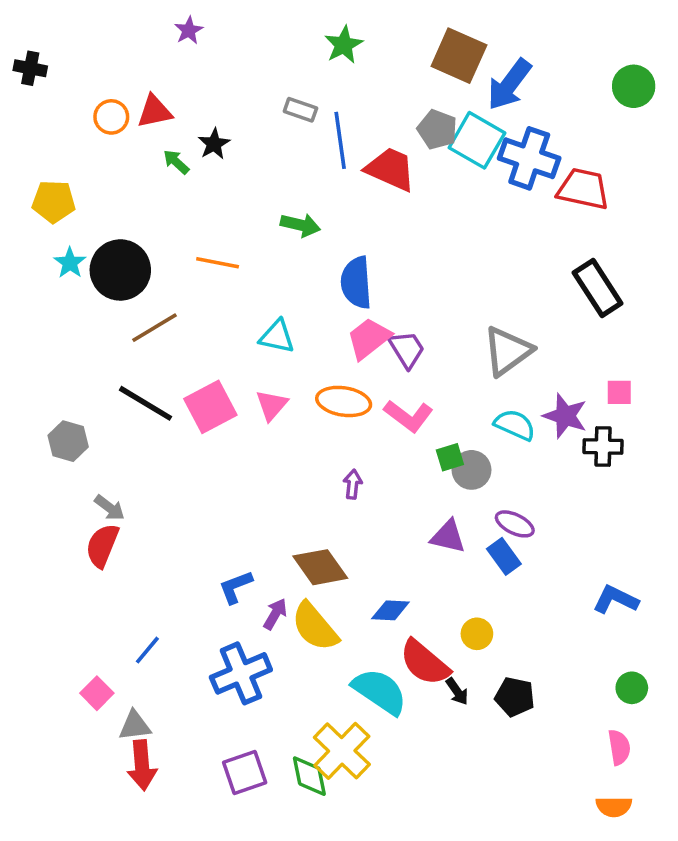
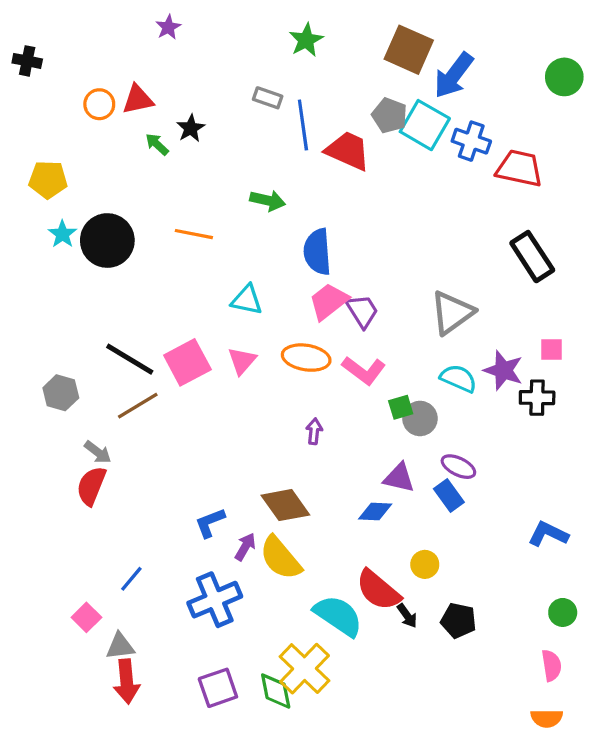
blue cross: (529, 158) -> (471, 141), size x0.7
brown line: (155, 328) -> (138, 406), moved
blue diamond: (390, 610) -> (375, 511), moved

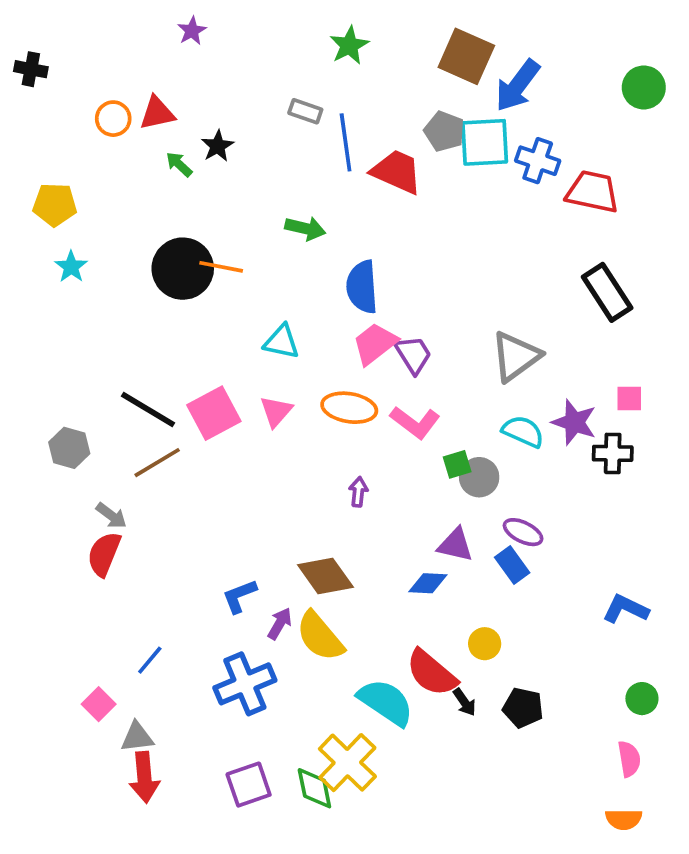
cyan square: (425, 125) -> (485, 142), turned -33
black circle: (107, 241) -> (183, 269), moved

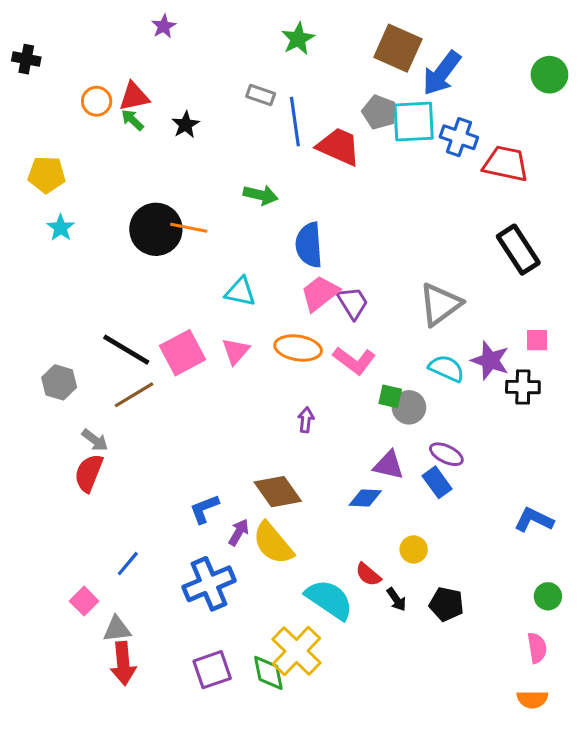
green arrow: (179, 164) -> (132, 120), moved
green square: (457, 464) -> (390, 396), turned 30
red semicircle: (432, 673) -> (368, 574), size x0.6

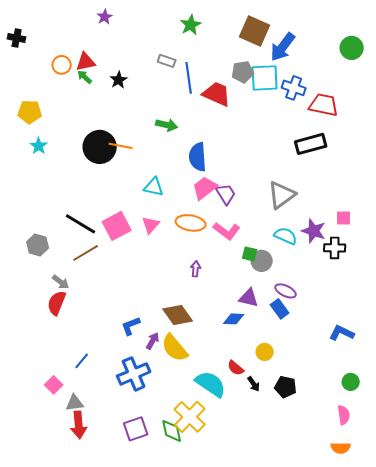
gray pentagon: (379, 112) -> (243, 72), turned -30
black rectangle: (518, 250) -> (311, 144), moved, turned -72

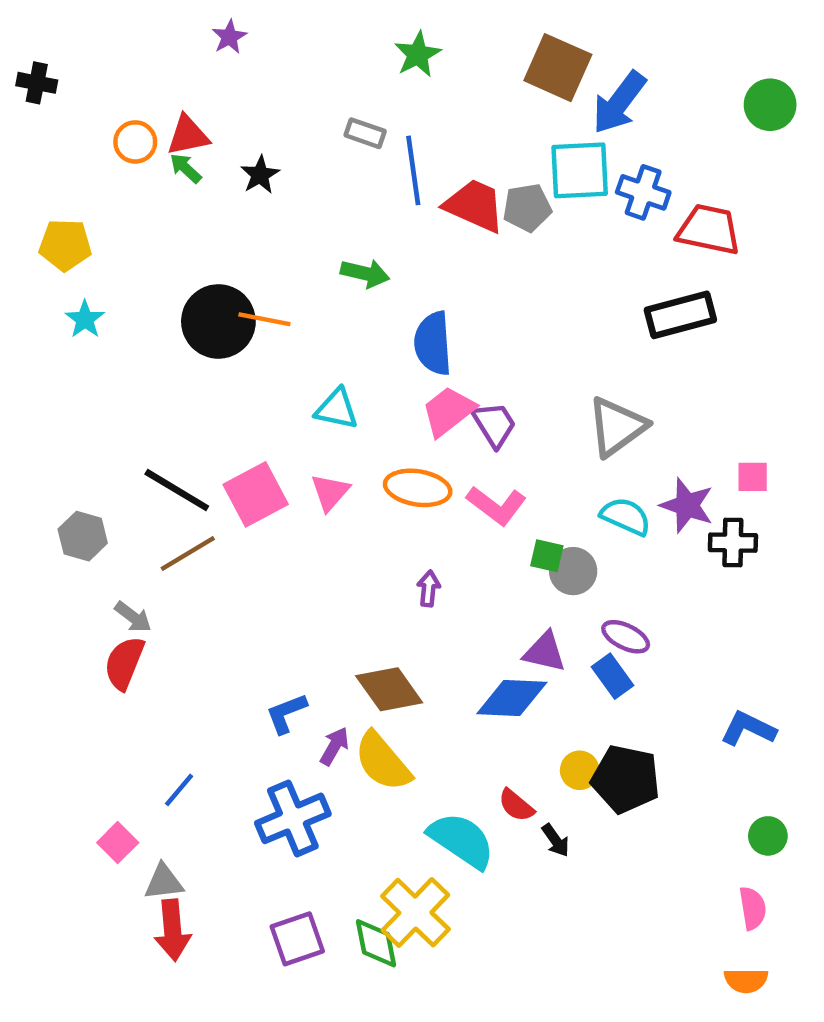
gray pentagon: (243, 72) -> (527, 208), moved
blue diamond: (234, 319) -> (512, 698), size x1.5
black pentagon: (286, 387) -> (626, 779), moved, size x1.4

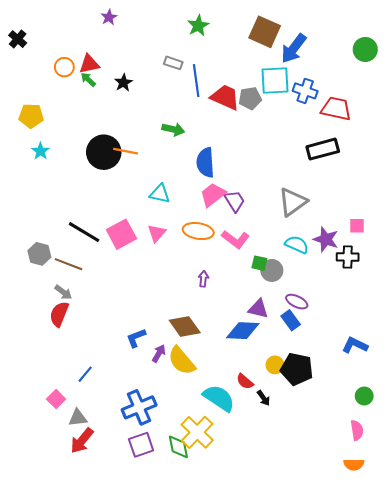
black cross: (37, 83) -> (18, 39), turned 30
brown line: (188, 554) -> (68, 264), moved, turned 52
blue cross: (293, 818) -> (139, 407), moved
red arrow: (172, 930) -> (82, 441), turned 44

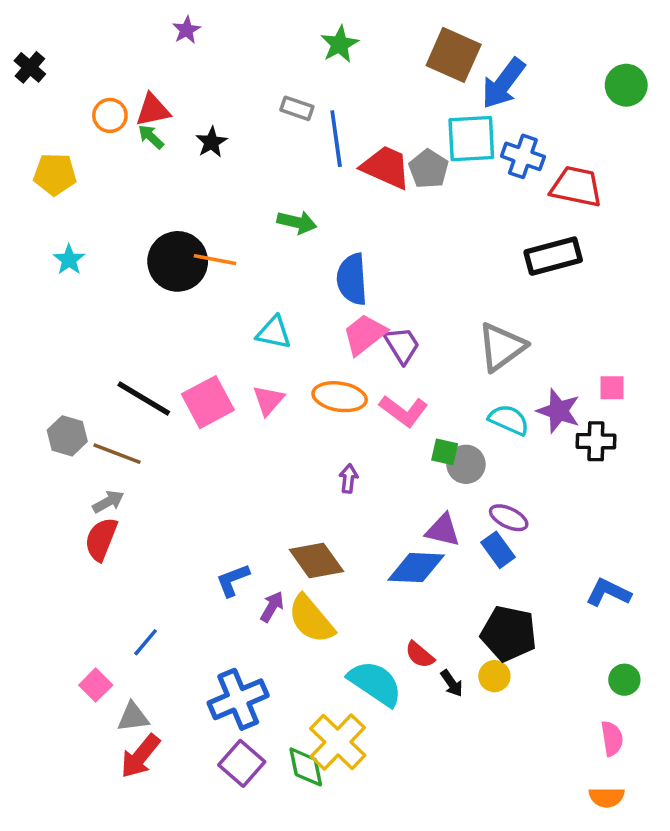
gray pentagon: (250, 98) -> (429, 169), turned -30
yellow pentagon: (31, 116) -> (55, 174), moved
gray arrow: (63, 292) -> (108, 502), turned -66
yellow circle: (275, 365) -> (494, 676), moved
purple square: (141, 445) -> (242, 763), turned -30

